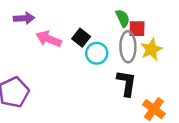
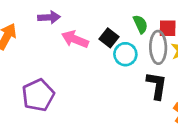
green semicircle: (123, 18) -> (140, 24), moved

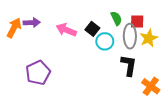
purple arrow: (49, 17) -> (32, 23), moved

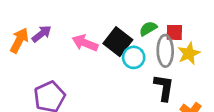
green semicircle: (116, 18) -> (148, 29), turned -96
purple arrow: (32, 23) -> (42, 34), turned -35
black square: (92, 29) -> (118, 42), size x1.5

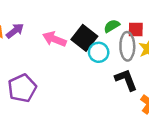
black L-shape: (164, 88) -> (126, 80), turned -30

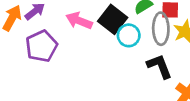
purple pentagon: (22, 88) -> (42, 46), moved

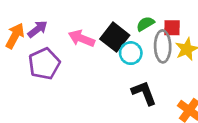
black L-shape: (159, 66) -> (144, 93), moved

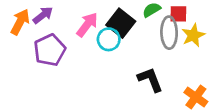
pink arrow: (81, 38) -> (87, 25), turned 105
cyan circle: (131, 53) -> (109, 39), moved

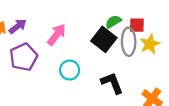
black square: (121, 23) -> (104, 39), moved
cyan circle: (109, 39) -> (70, 70), moved

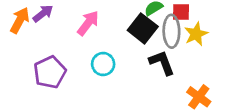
purple pentagon: (24, 57) -> (50, 72), moved
black L-shape: (112, 83) -> (162, 63), moved

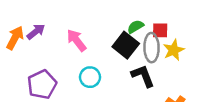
pink arrow: (88, 23) -> (76, 40), turned -75

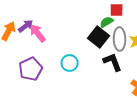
red square: (160, 30) -> (117, 10), moved
pink arrow: (76, 40) -> (38, 33), moved

